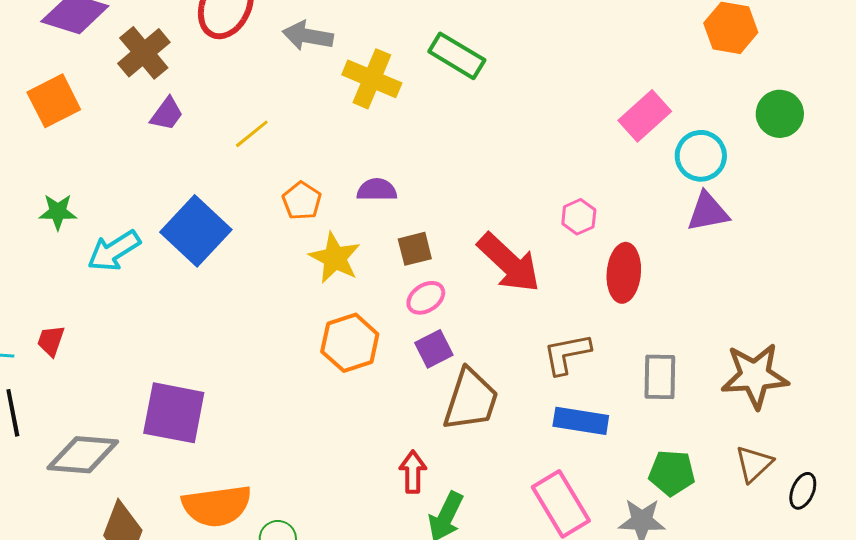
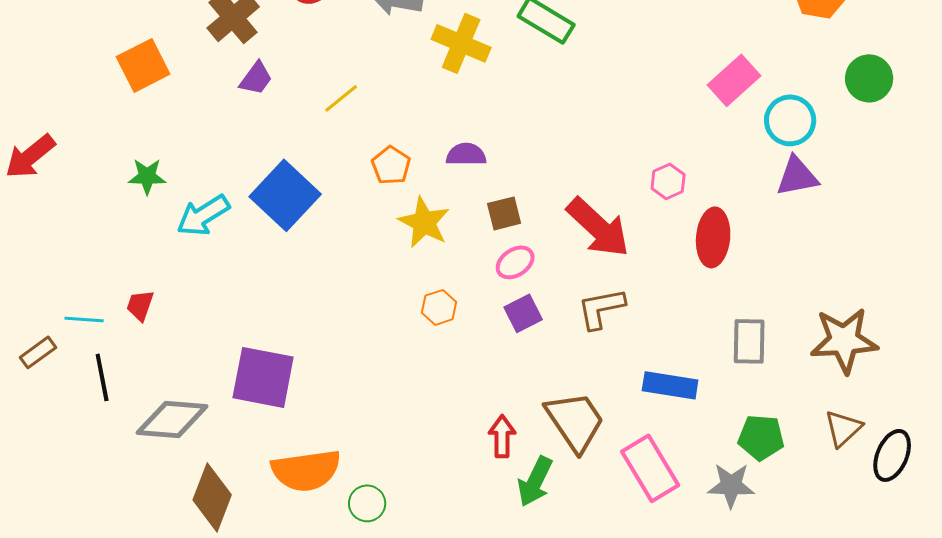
orange hexagon: (350, 343) -> (439, 307), size x0.6
brown L-shape: (567, 354) -> (601, 308), moved
brown trapezoid: (471, 400) -> (575, 421), moved, turned -52
black ellipse: (803, 491) -> (892, 455), size x1.4

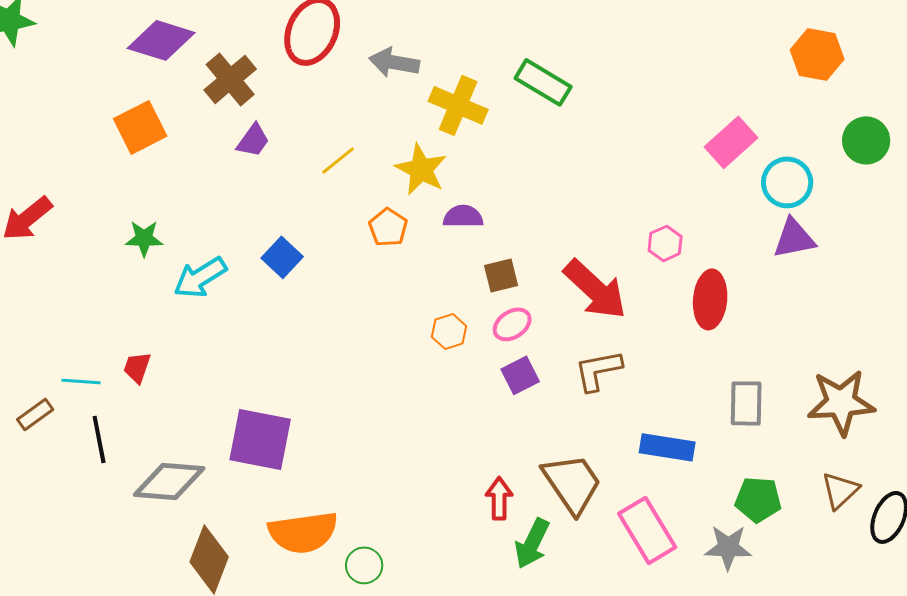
blue square: (285, 195) -> (282, 257), size x0.6
yellow star: (424, 222) -> (421, 169), moved
orange hexagon: (439, 307) -> (449, 331), moved

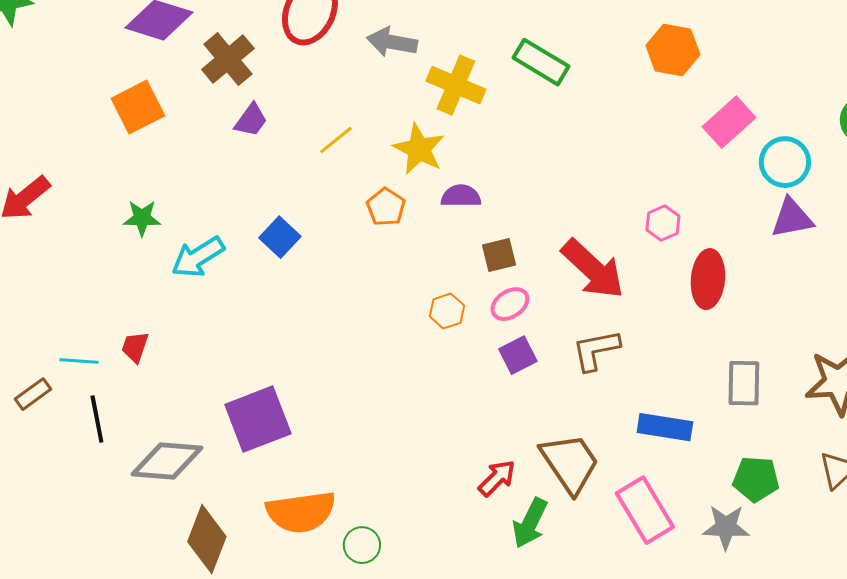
orange hexagon: (817, 54) -> (673, 50), moved
purple square: (260, 439) -> (258, 419), turned -32
red arrow: (499, 498) -> (497, 478), turned 45

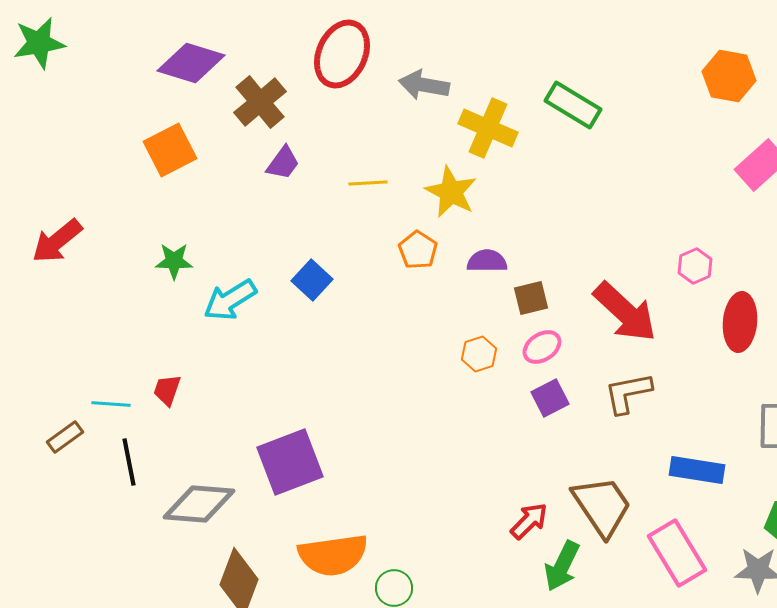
orange hexagon: (673, 50) -> (729, 76), moved
yellow line: (336, 140) -> (368, 183), turned 36
purple semicircle: (461, 196) -> (487, 261), moved

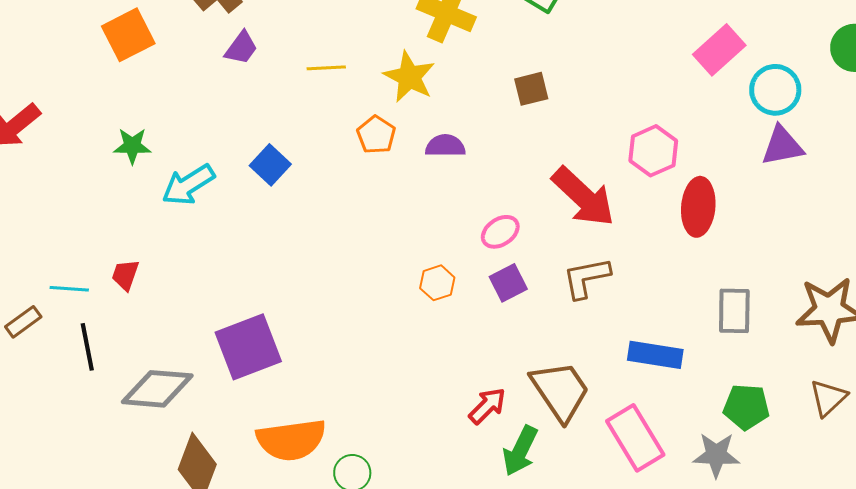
pink hexagon: (695, 266) -> (653, 151), size x1.4
brown square: (531, 298) -> (531, 89), moved
orange hexagon: (479, 354) -> (437, 283), moved

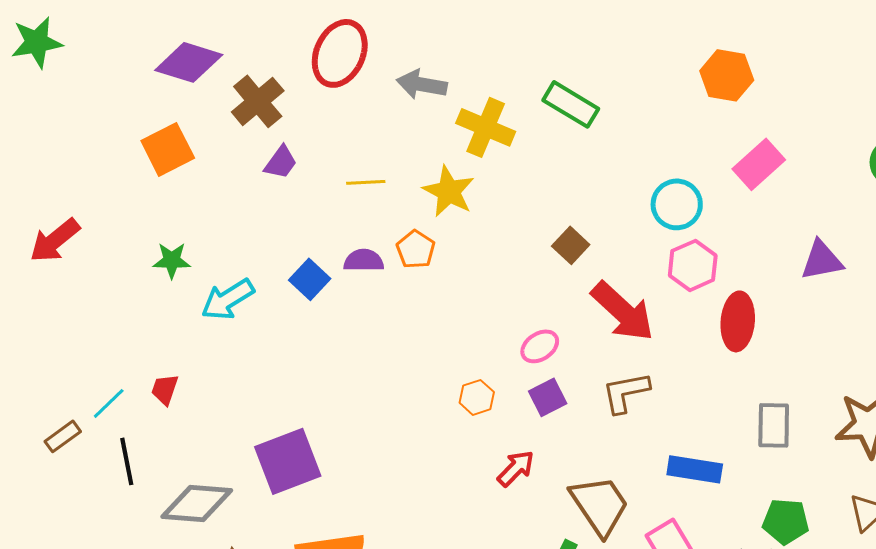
brown square: (531, 89) -> (571, 245), moved, turned -33
cyan circle: (775, 90) -> (677, 204), moved
purple semicircle: (445, 146) -> (364, 260), moved
cyan line: (69, 289) -> (109, 403), turned -48
red arrow: (487, 406) -> (516, 468), moved

